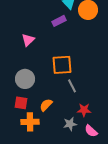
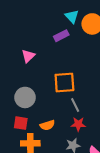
orange semicircle: (46, 105) -> (47, 125), turned -152
red star: (84, 110) -> (78, 124), moved

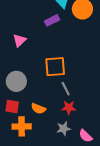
orange semicircle: (47, 125) -> (38, 109), turned 40

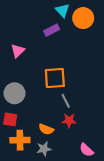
orange semicircle: (38, 109) -> (46, 129), moved
gray star: (64, 129) -> (44, 149), moved

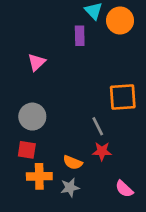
purple rectangle: (52, 30) -> (80, 36), turned -64
orange square: (55, 78) -> (123, 97), moved

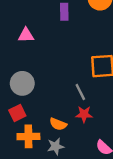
pink triangle: (37, 62) -> (26, 35), turned 42
red square: (27, 150) -> (17, 113), turned -35

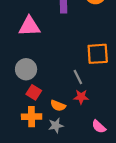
pink triangle: (26, 35) -> (29, 26), size x1.5
red square: (17, 113) -> (34, 92), moved, turned -32

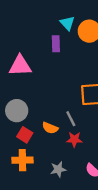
orange semicircle: (58, 106) -> (50, 128), moved
gray star: (56, 125) -> (58, 169), moved

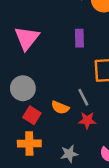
purple rectangle: (56, 44) -> (79, 38), moved
pink triangle: (20, 66) -> (27, 38), turned -50

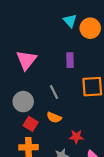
gray line: (83, 97) -> (54, 92), moved
red star: (87, 120) -> (76, 137), moved

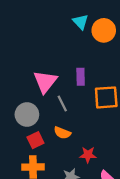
pink triangle: (26, 60) -> (45, 82), moved
purple rectangle: (70, 60) -> (81, 77), moved
red square: (31, 124) -> (35, 140), turned 32

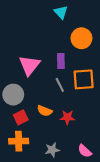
orange circle: (104, 30) -> (81, 38), moved
gray line: (62, 104) -> (60, 85), moved
red star: (88, 155) -> (67, 117), moved

